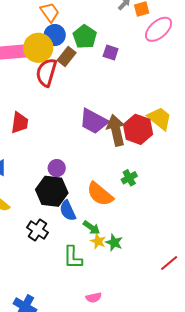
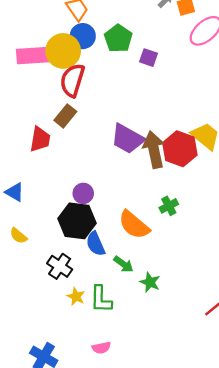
brown rectangle: (67, 56) -> (65, 116), moved
yellow star: (98, 241) -> (76, 297), moved
pink semicircle: (94, 298) -> (101, 348), moved

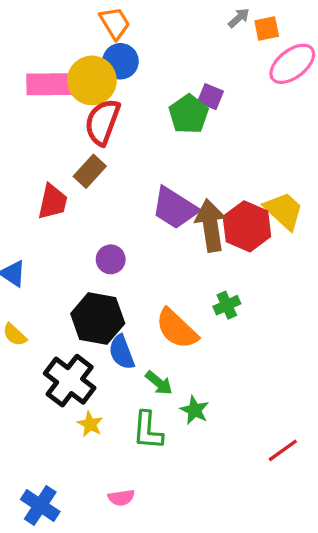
green pentagon: (118, 38) -> (189, 114), moved
purple circle: (83, 193) -> (111, 259), moved
black cross: (60, 266) -> (70, 381), size x1.4
green L-shape: (101, 299) -> (148, 430), moved

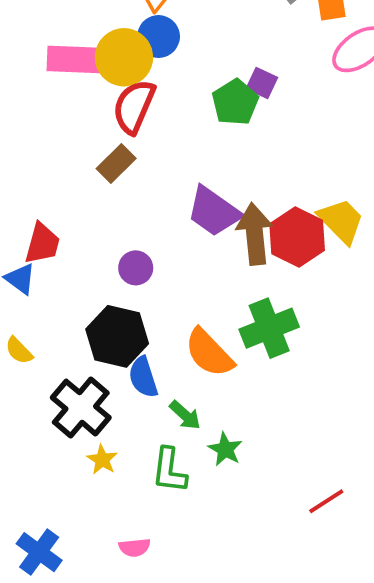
red trapezoid: (53, 202) -> (42, 244), moved
green cross: (227, 305) -> (269, 328), size x1.8

